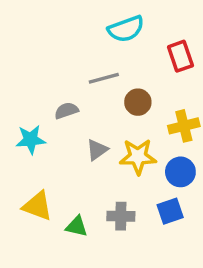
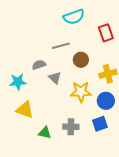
gray triangle: (97, 150) -> (55, 78), moved, turned -40
yellow triangle: (37, 206) -> (25, 110), moved

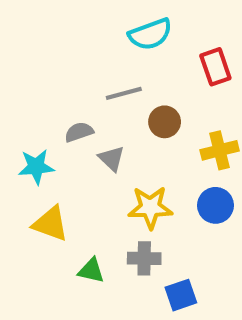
yellow star: (81, 92) -> (150, 207), moved
blue square: (100, 124) -> (181, 295), moved

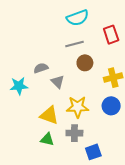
gray line: (124, 93) -> (74, 44), moved
yellow triangle: (50, 224) -> (49, 115), moved

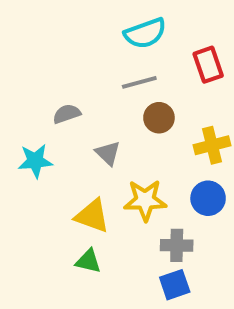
gray semicircle: (41, 68) -> (67, 114), moved
gray cross: (74, 133) -> (177, 245), moved

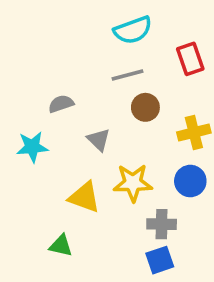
green triangle: (88, 261) -> (61, 246), moved

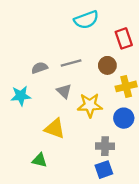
gray line: (127, 75) -> (71, 63), moved
brown circle: (145, 107) -> (107, 65), moved
yellow star: (133, 183) -> (90, 105), moved

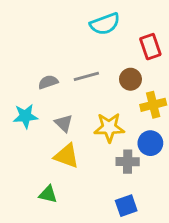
gray triangle: (64, 91) -> (64, 123), moved
gray cross: (105, 146) -> (128, 162), moved

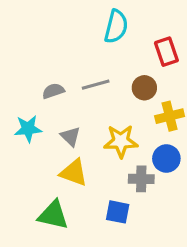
cyan semicircle: (105, 24) -> (116, 26), turned -56
green triangle: (48, 194) -> (53, 215), size x1.5
blue square: (126, 206) -> (118, 212), moved, turned 30

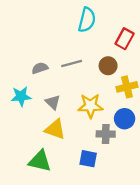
red rectangle: (166, 52) -> (125, 39), turned 48

